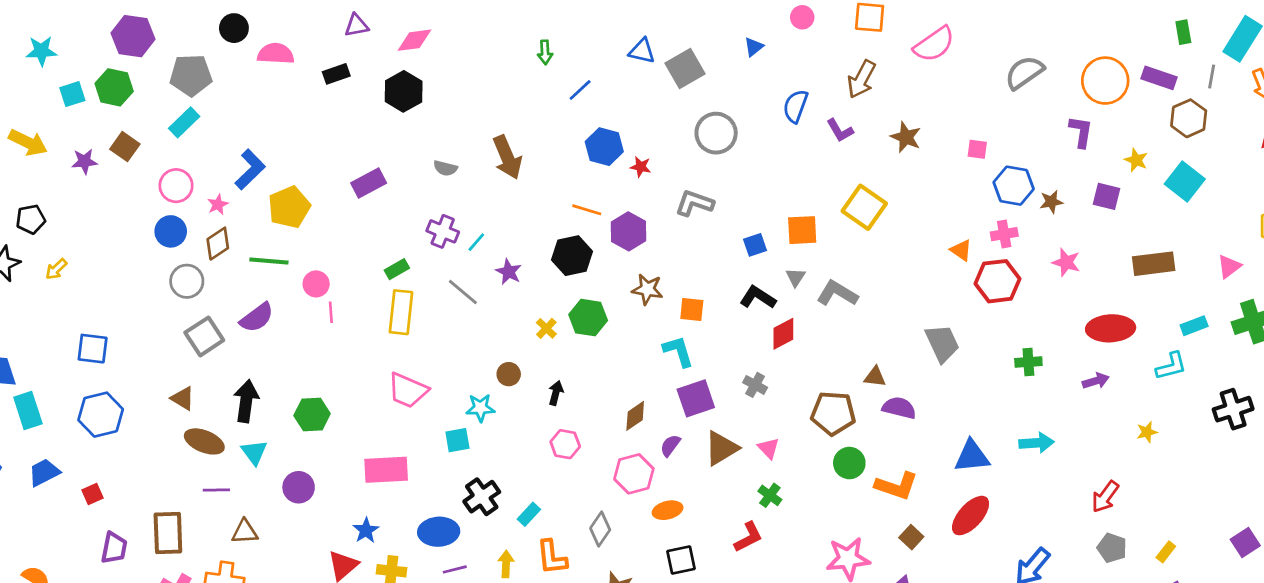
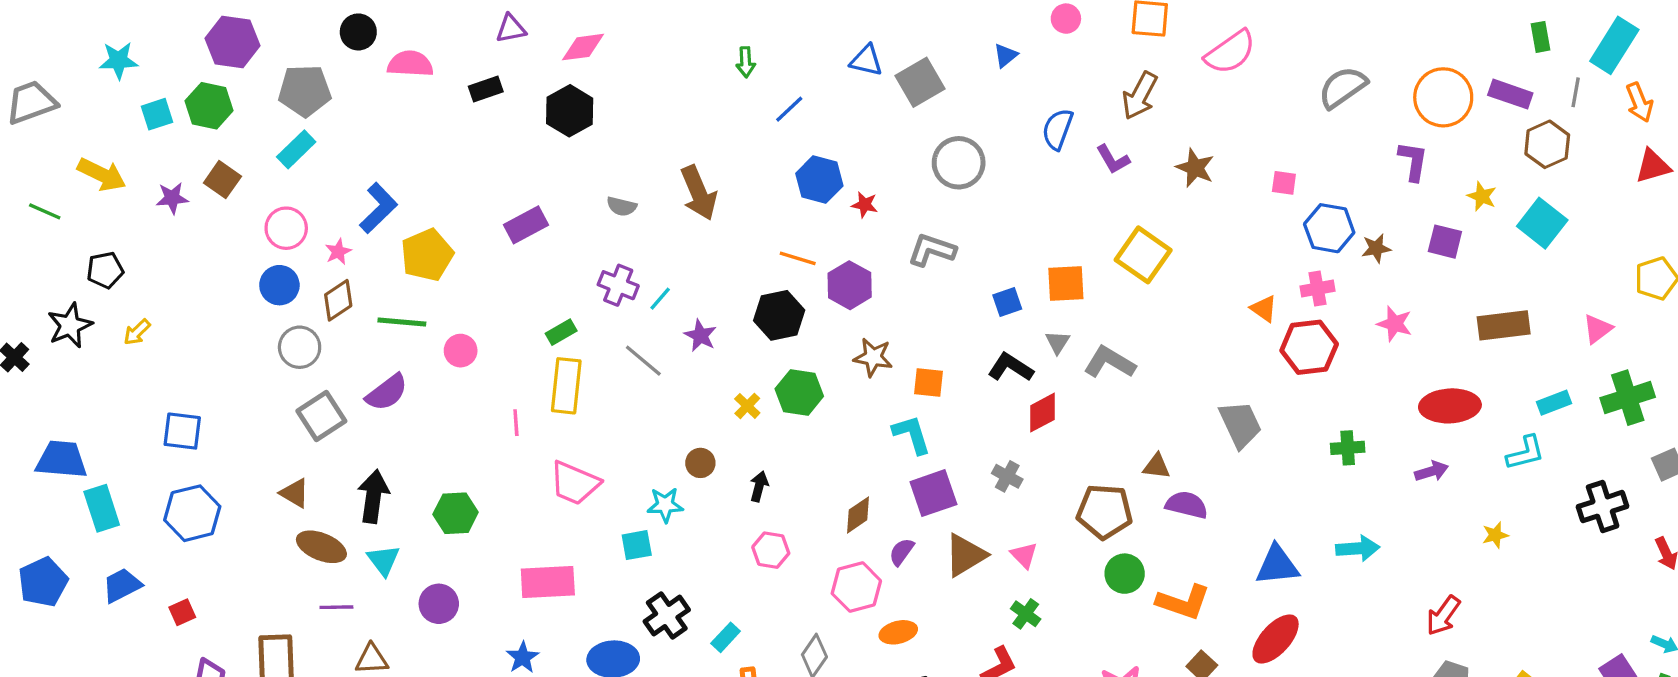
pink line: (331, 312) -> (516, 423), moved

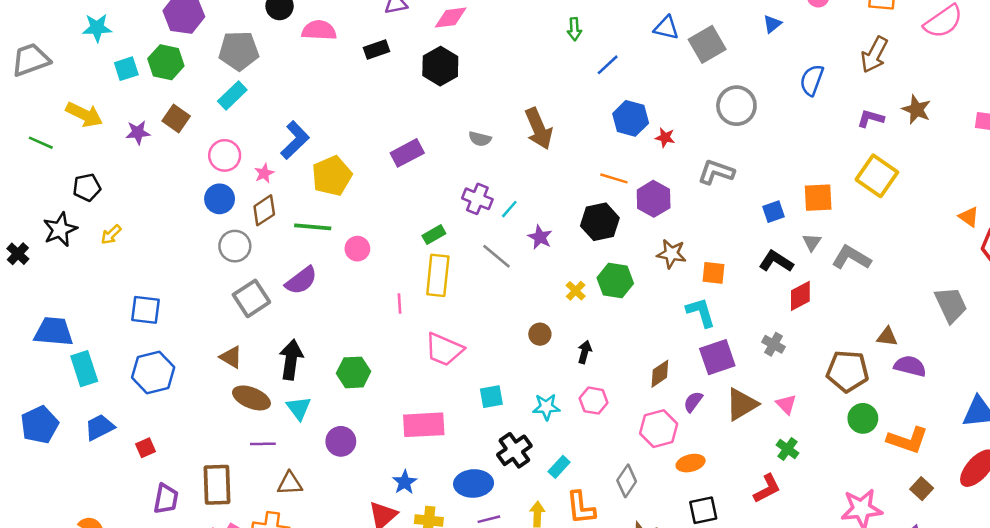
purple L-shape: (1113, 159) -> (871, 118), moved, turned 136
cyan star: (665, 505) -> (546, 407), moved

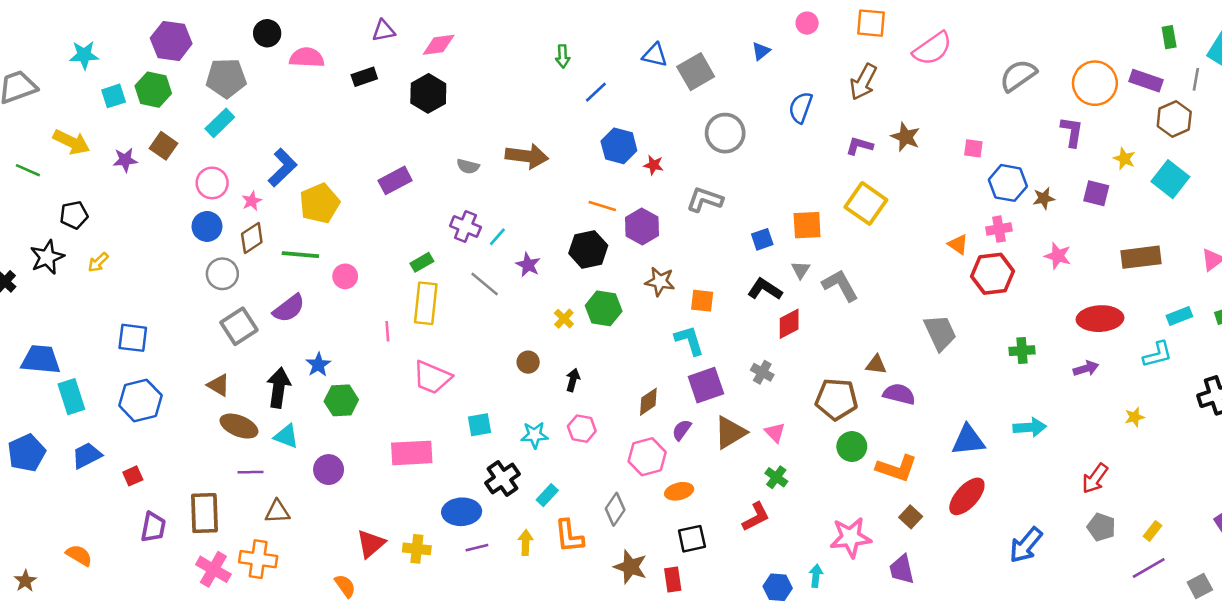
brown arrow: (539, 129) -> (527, 156), turned -60
gray L-shape: (851, 258) -> (840, 285), turned 30
cyan triangle: (299, 408) -> (286, 436), turned -32
blue star: (405, 482) -> (318, 365), moved

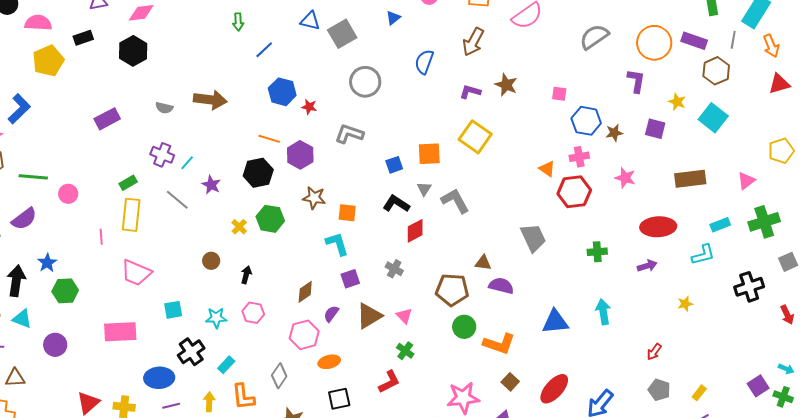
yellow pentagon: (320, 203) -> (48, 61), moved
purple square: (706, 385) -> (350, 279), size x0.7
cyan arrow: (1030, 427) -> (603, 312), turned -95
red arrow: (1095, 479) -> (654, 352), size x0.7
red ellipse: (967, 496) -> (554, 389), moved

